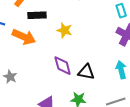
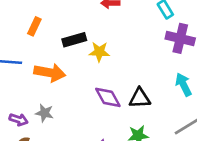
black rectangle: (37, 15) -> (74, 40), moved
gray star: (10, 77) -> (44, 113), moved

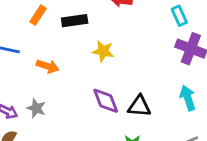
black rectangle: (74, 40) -> (75, 21), moved
orange arrow: (50, 73) -> (48, 66), size x0.7

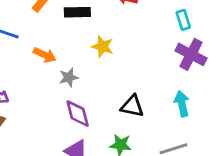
purple diamond: (106, 101) -> (78, 114), moved
gray star: (36, 108) -> (69, 77), moved, turned 30

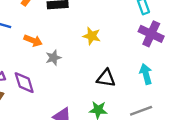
yellow star: (102, 46) -> (92, 36), moved
purple diamond: (78, 114) -> (24, 83), moved

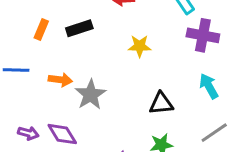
yellow star: (92, 36) -> (140, 46), moved
gray star: (53, 58) -> (91, 95), size x1.5

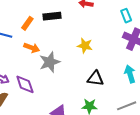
orange rectangle: (41, 29) -> (27, 23), moved
yellow star: (140, 46) -> (85, 46), moved

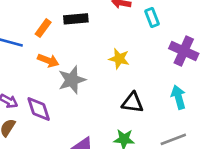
cyan rectangle: (126, 16) -> (152, 18), moved

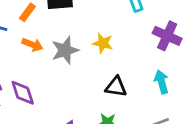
gray star: (72, 80) -> (65, 50), moved

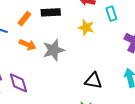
yellow star: (103, 43) -> (86, 28), moved

